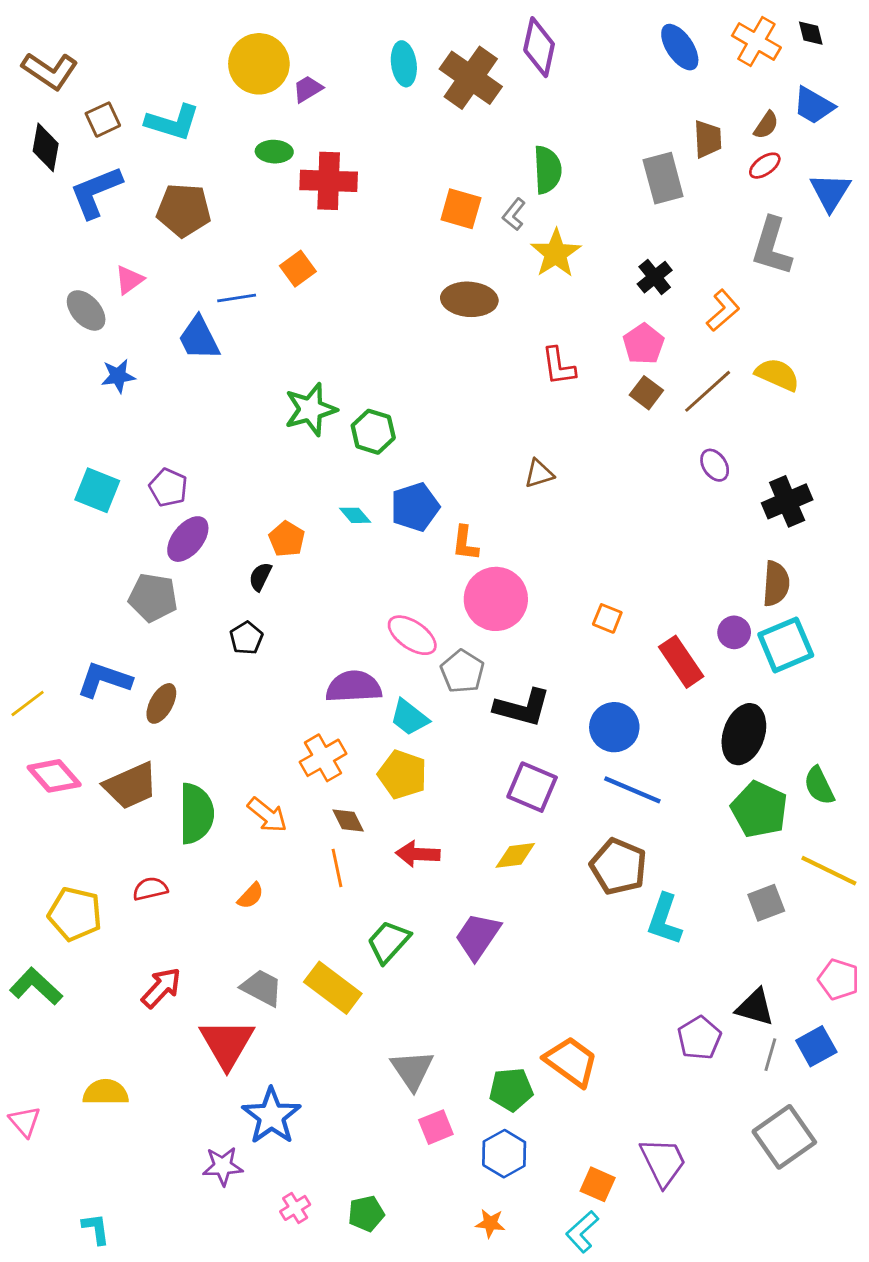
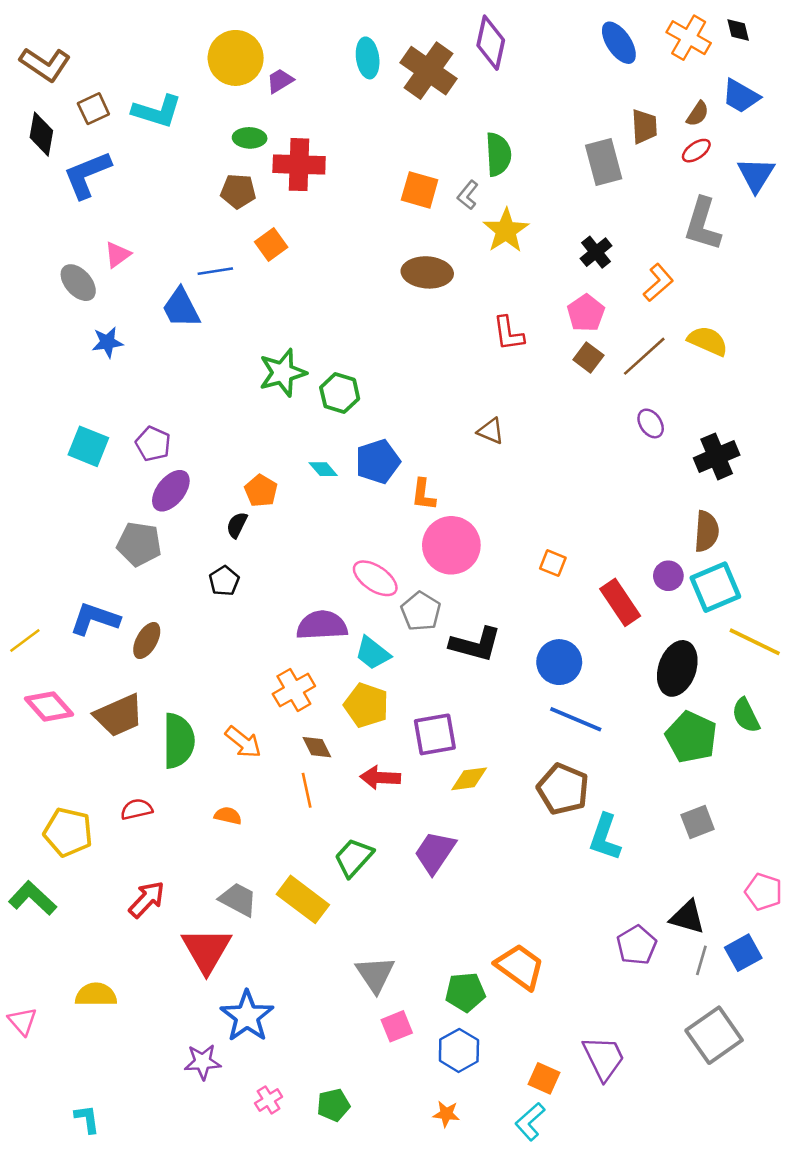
brown pentagon: (184, 210) -> (238, 191), moved, size x0.7
brown triangle: (539, 474) -> (491, 431), turned 40
purple square: (532, 787) -> (435, 734), moved, turned -33
yellow line: (829, 871) -> (755, 642), moved
orange semicircle: (251, 896) -> (228, 816), turned -120

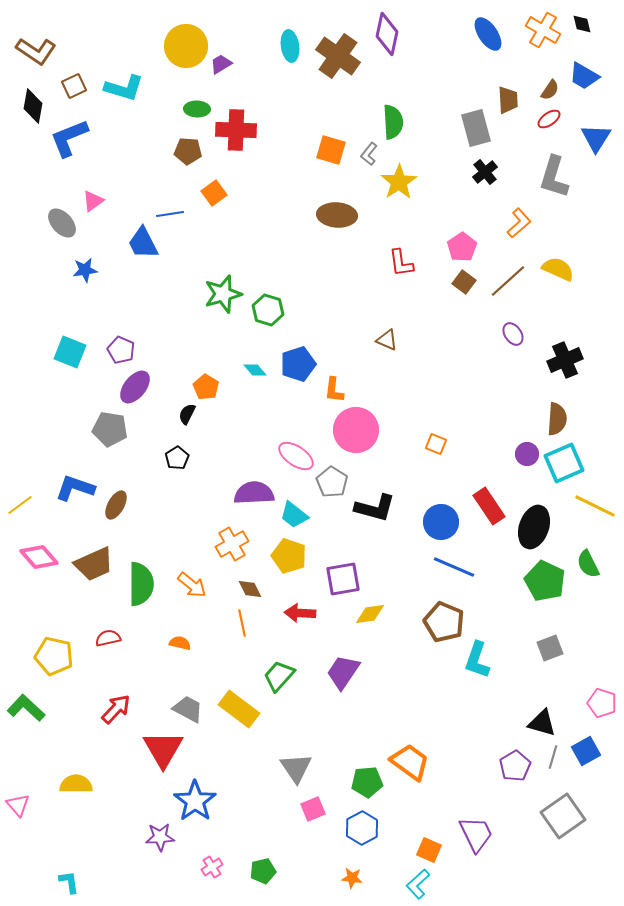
black cross: (596, 252) -> (485, 172), moved
red rectangle: (620, 602) -> (489, 506), moved
purple pentagon: (637, 945) -> (515, 766), moved

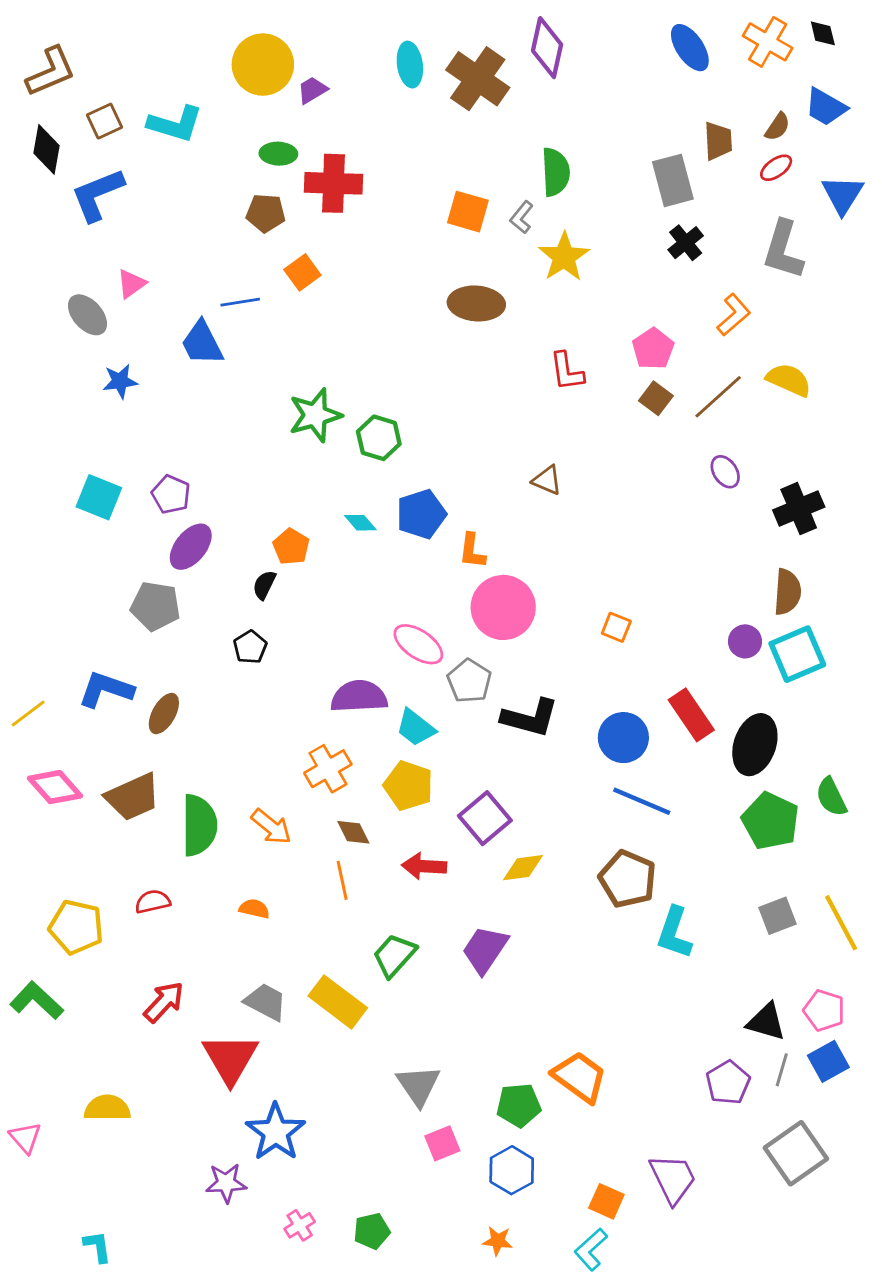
brown L-shape: (36, 51) -> (51, 72), turned -57
yellow line: (595, 506) -> (841, 923), moved, turned 36
purple square: (343, 579) -> (485, 818), turned -30
pink pentagon: (602, 703) -> (824, 1010), moved

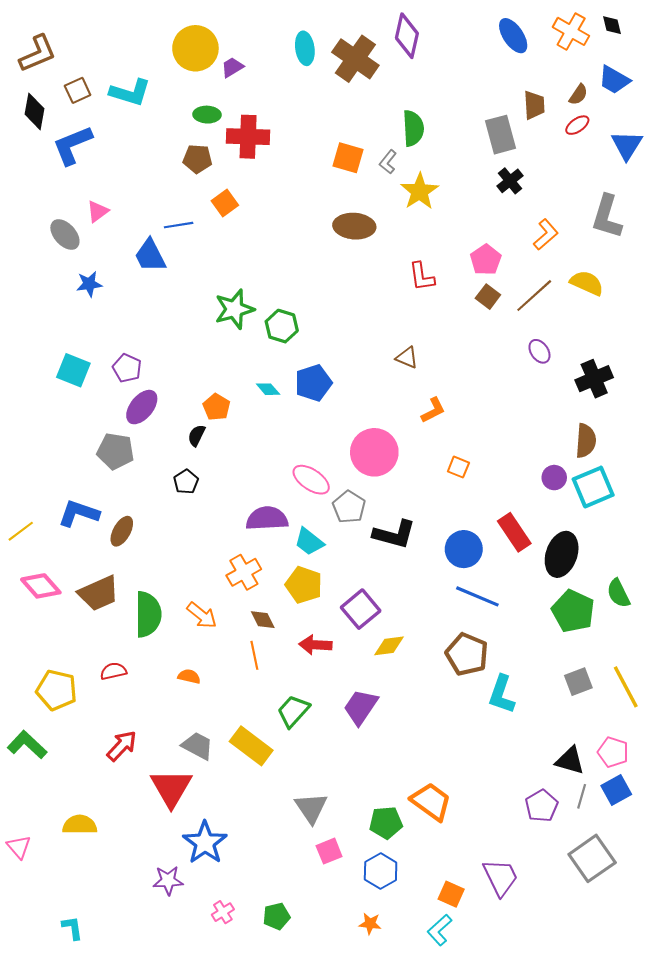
gray L-shape: (783, 250) -> (607, 217), moved
orange L-shape: (472, 551) -> (433, 410), moved, turned -124

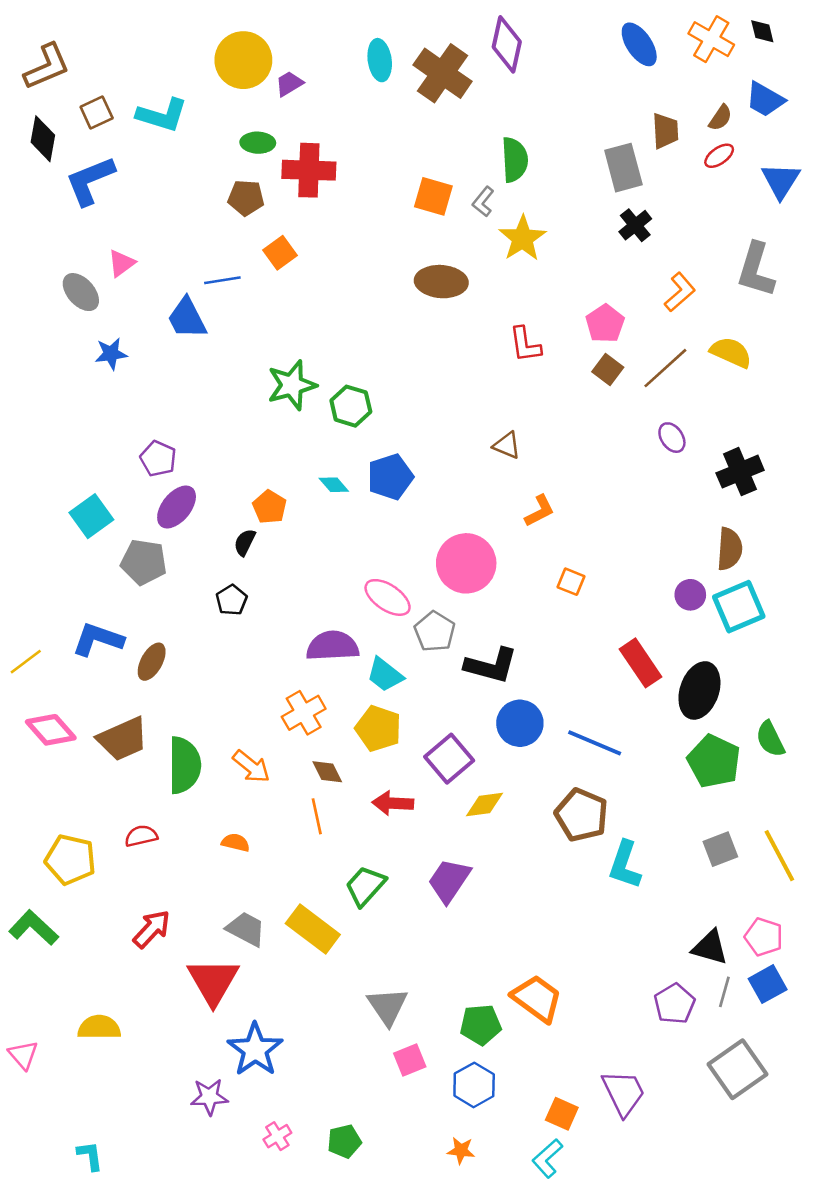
cyan square: (73, 370) -> (91, 516), moved, turned 32
blue circle: (464, 549) -> (520, 723), moved

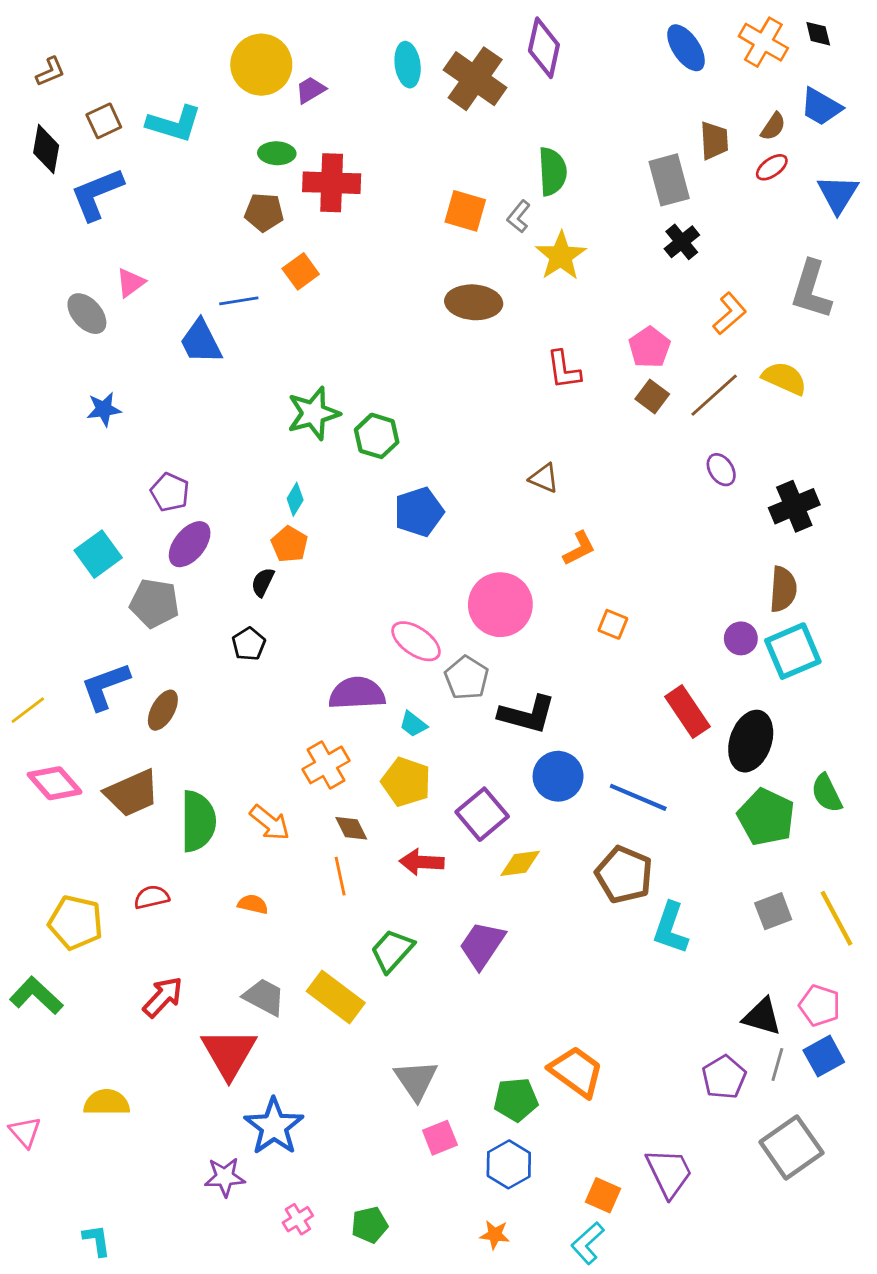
brown L-shape: (47, 67) -> (50, 72), size x0.6
blue star: (111, 354) -> (104, 409), moved
cyan diamond: (334, 485) -> (295, 499), moved, turned 72
blue L-shape: (98, 639) -> (105, 686), turned -39
cyan trapezoid: (385, 675) -> (413, 724), size x0.7

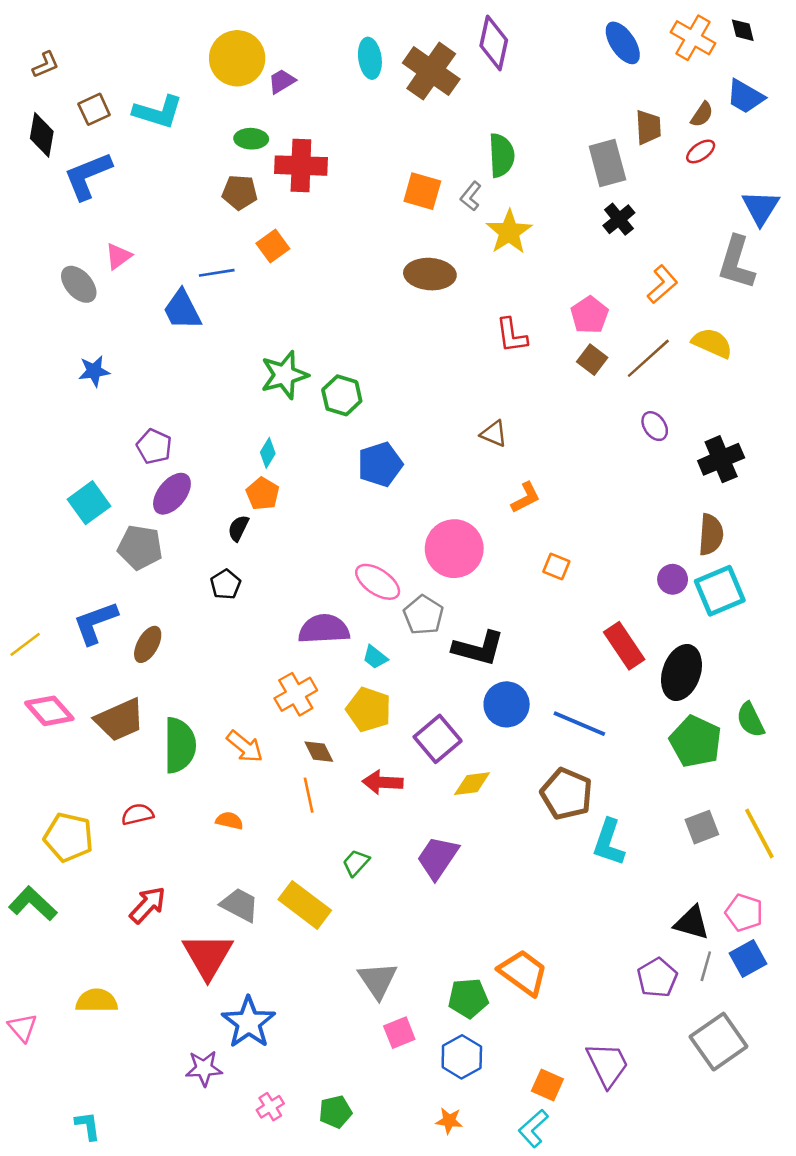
blue triangle: (838, 194) -> (761, 208), moved
green trapezoid: (392, 951) -> (356, 863), size x0.7

